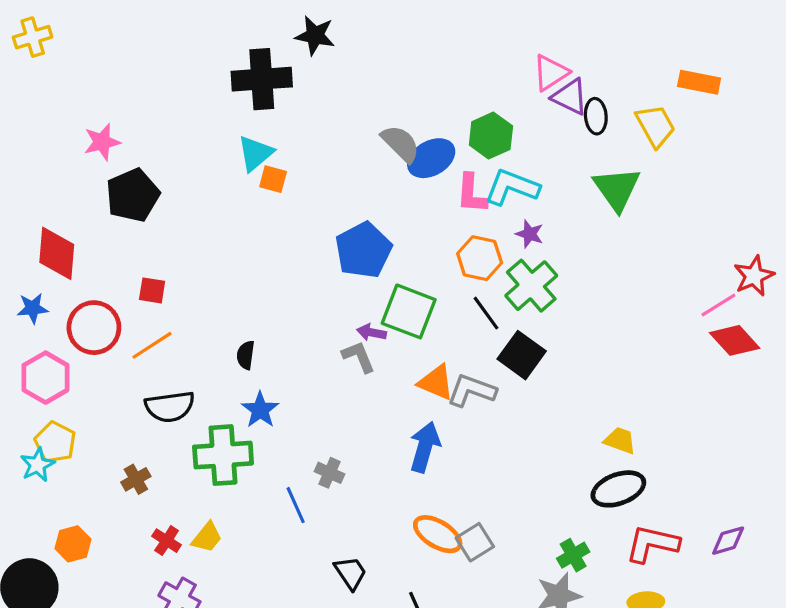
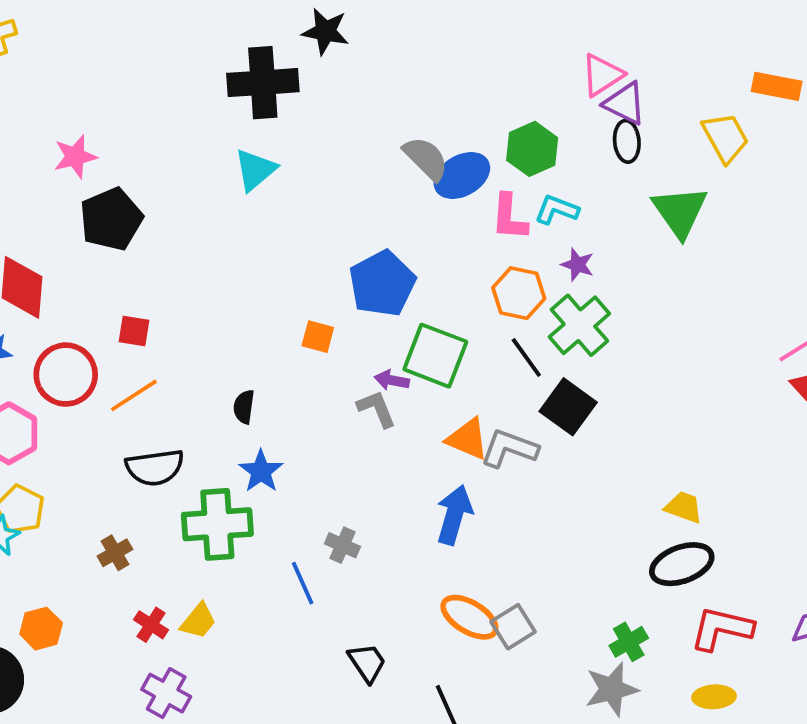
black ellipse: (596, 116) -> (627, 141), moved
orange square: (273, 179) -> (318, 337), moved
cyan L-shape: (512, 187) -> (557, 210), size x0.7

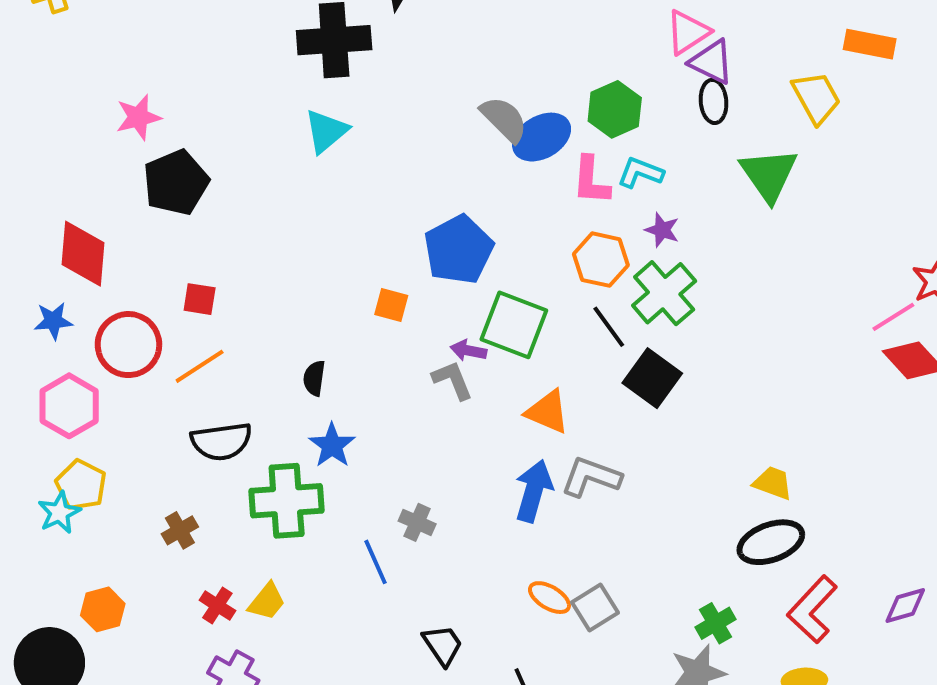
gray L-shape: (509, 448) -> (591, 477), moved
orange ellipse: (469, 617) -> (549, 598), size x0.7
red L-shape: (722, 629) -> (812, 609), turned -60

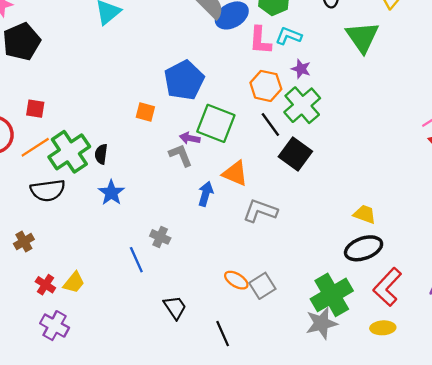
blue arrow: (534, 491) -> (206, 194), moved, size x0.7
green cross: (287, 501) -> (69, 152), moved, turned -30
green cross: (715, 623) -> (332, 295), size x1.8

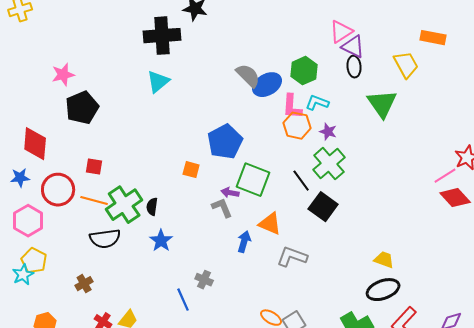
orange hexagon: (266, 86) -> (297, 126), moved
orange line: (35, 147) -> (94, 201), turned 48

